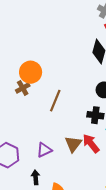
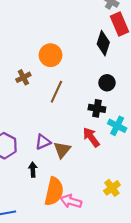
orange circle: (31, 72) -> (51, 55), moved
brown triangle: (73, 144) -> (62, 150), moved

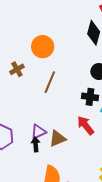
brown triangle: (62, 150) -> (57, 139), turned 30
black arrow: (33, 170) -> (36, 144), moved

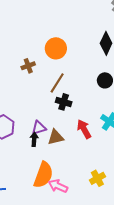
black cross: (90, 97) -> (64, 102), moved

